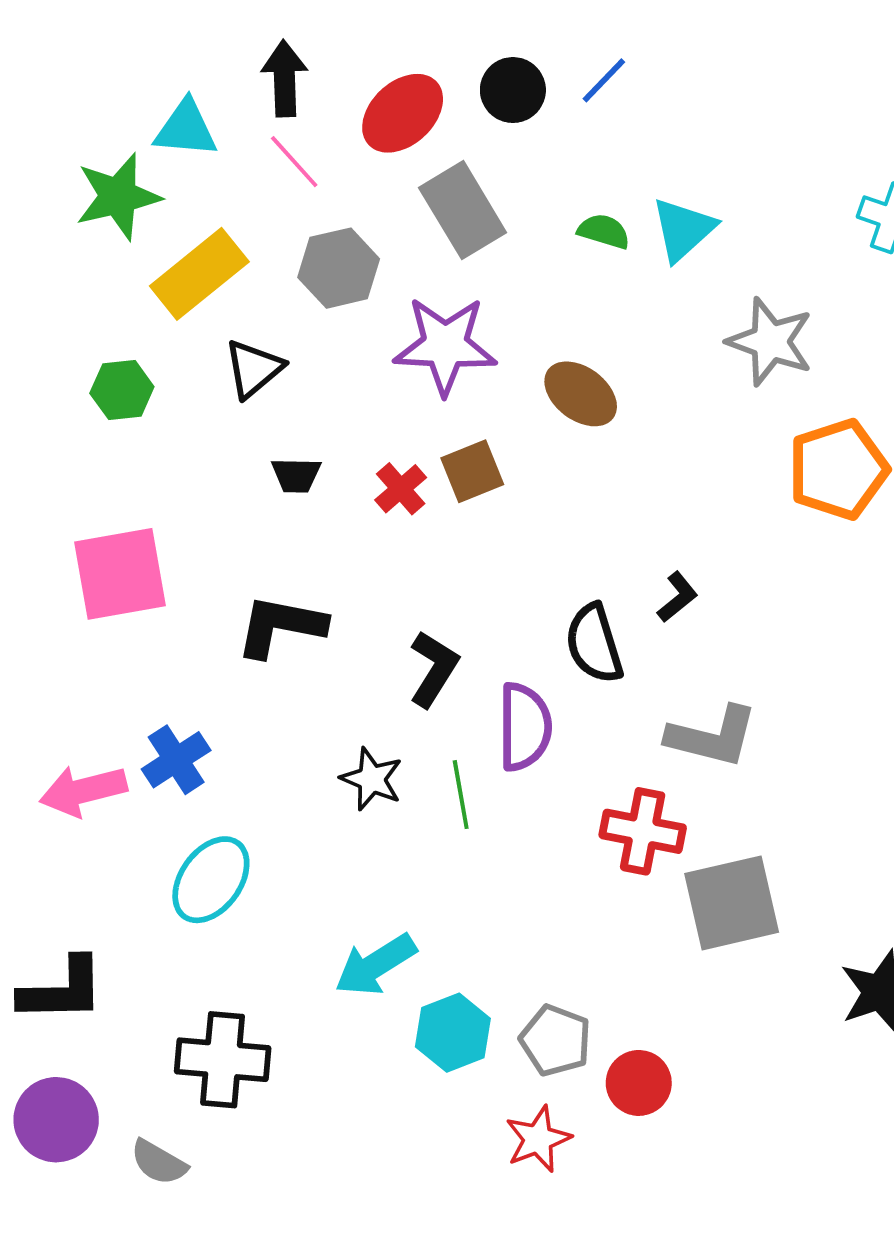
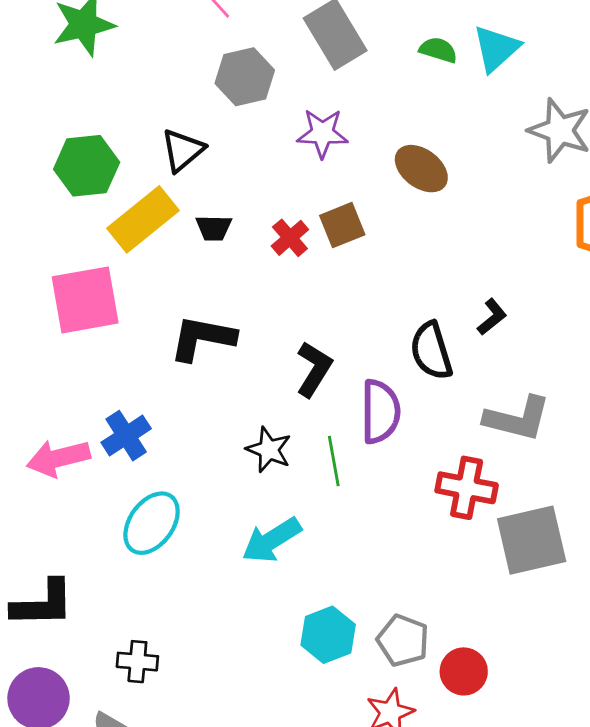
yellow rectangle: (199, 274) -> (143, 219), moved
purple star: (445, 346) -> (322, 133), size x0.7
green hexagon: (122, 390) -> (87, 166), size x1.4
cyan arrow: (375, 965) -> (272, 540), moved
black cross: (223, 1060) -> (137, 662), moved, size x0.6

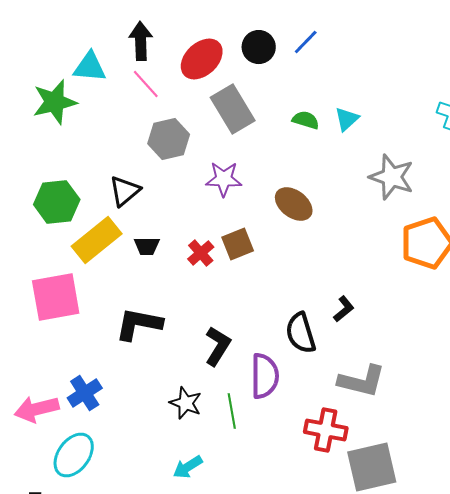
cyan triangle: (496, 49) -> (347, 119), size x0.7
cyan ellipse: (152, 523) -> (74, 455), moved
cyan arrow: (272, 540) -> (188, 467), size x0.7

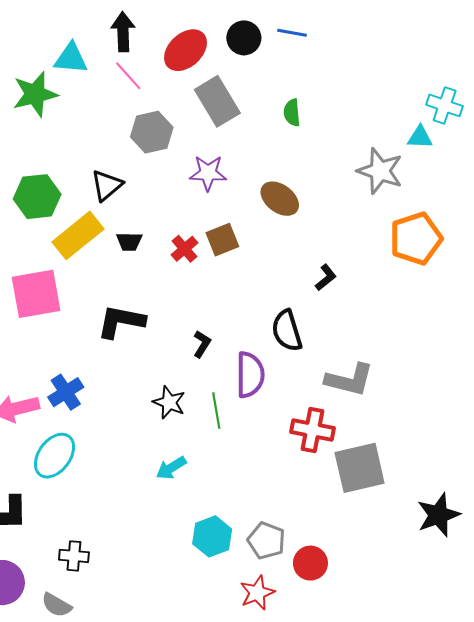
blue line: (306, 42) -> (292, 33), turned 56
cyan triangle: (347, 119) -> (420, 137), moved, turned 44
green semicircle: (306, 120) -> (292, 113), turned -112
black L-shape: (344, 309) -> (326, 277), moved
black L-shape: (218, 346) -> (202, 344), size x0.7

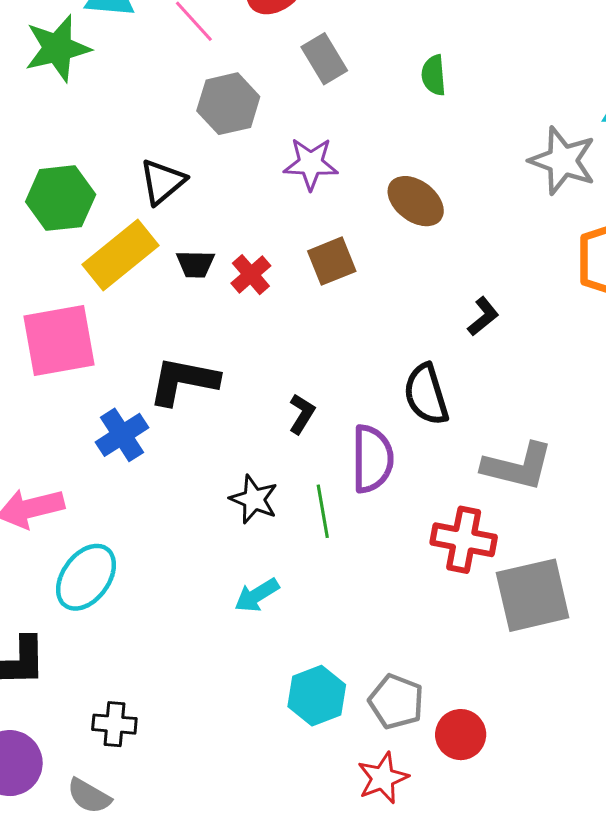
gray rectangle: (217, 101) -> (324, 59), size x0.7
red cross: (184, 249) -> (251, 275), moved
blue cross: (66, 392) -> (122, 435), moved

